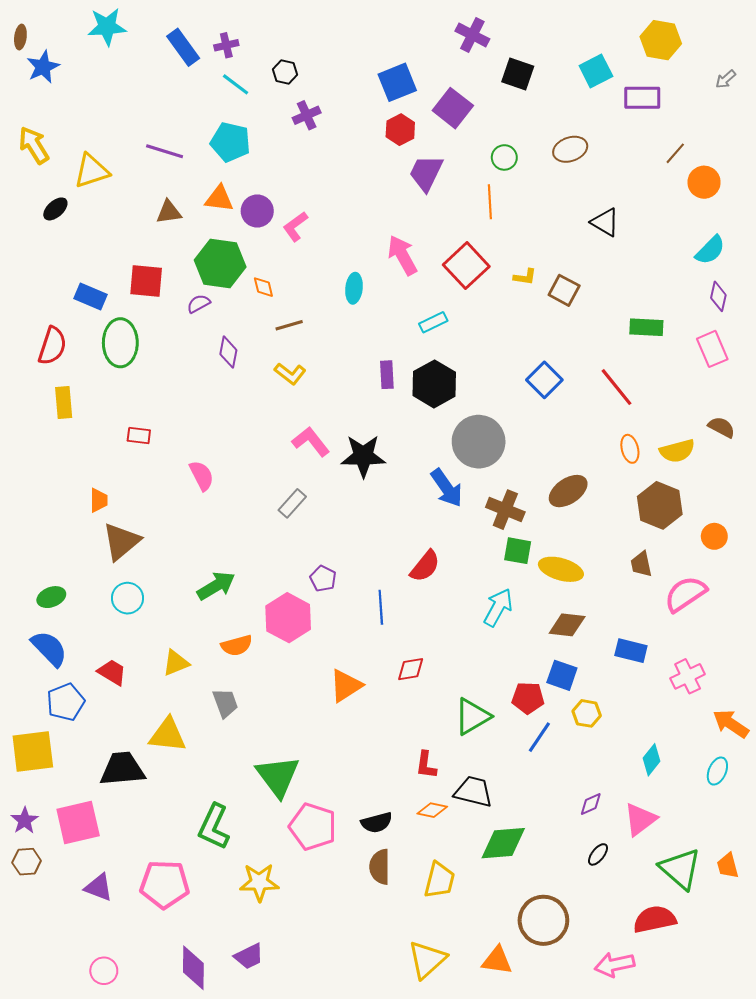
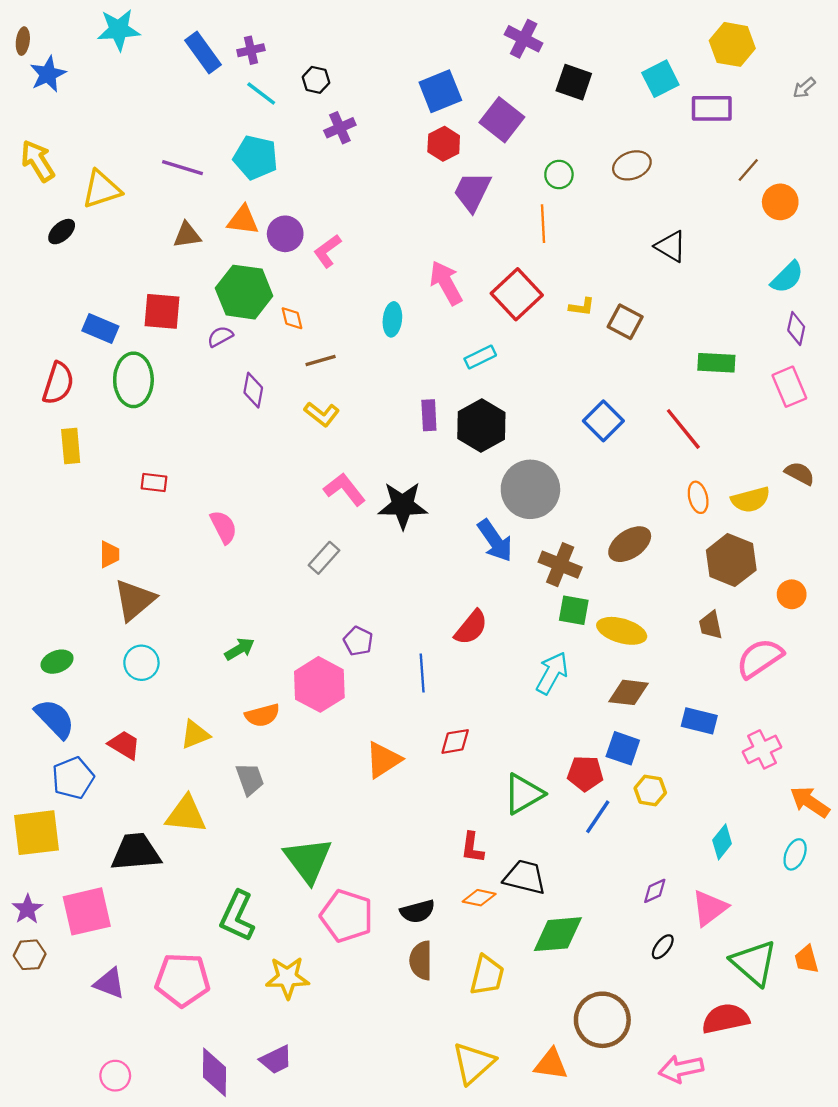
green arrow: (216, 586) -> (240, 649), size x0.7

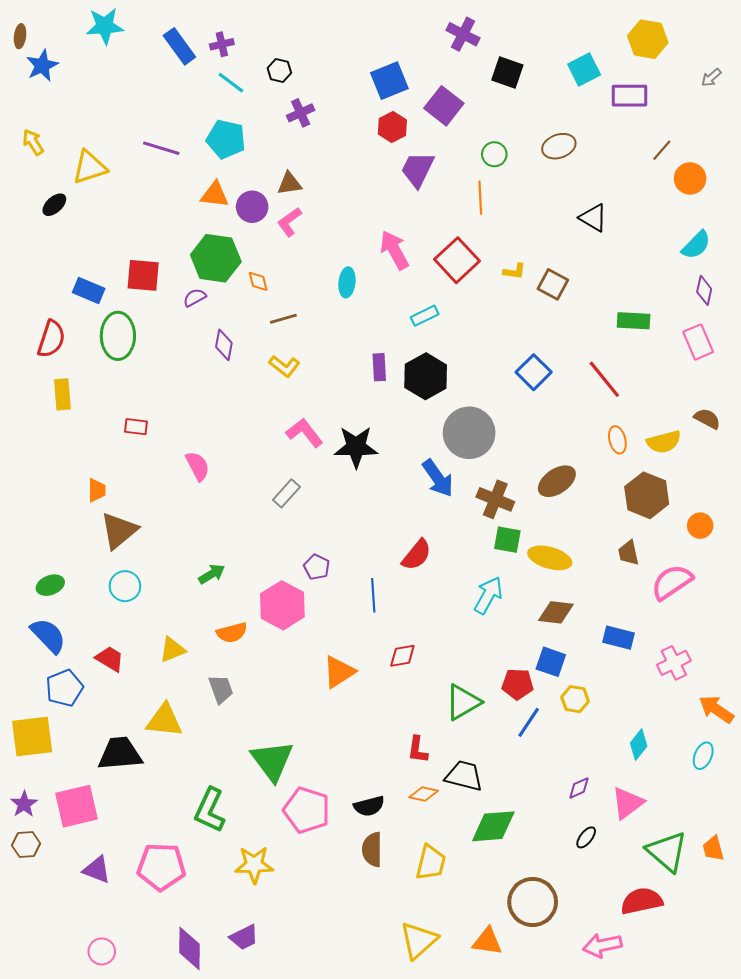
yellow arrow: (38, 161) -> (33, 142), size x0.7
brown triangle: (187, 235) -> (289, 184), moved

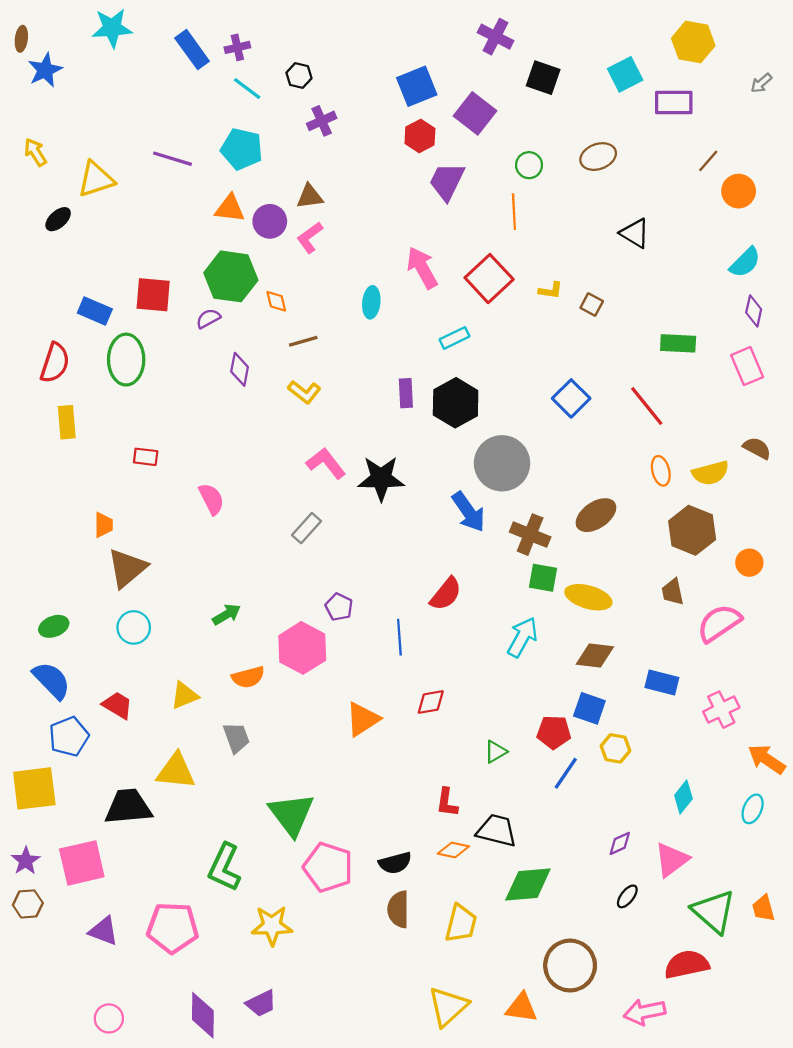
brown square: (553, 284) -> (592, 304), size x0.7
green triangle: (463, 702) -> (496, 752), size x0.6

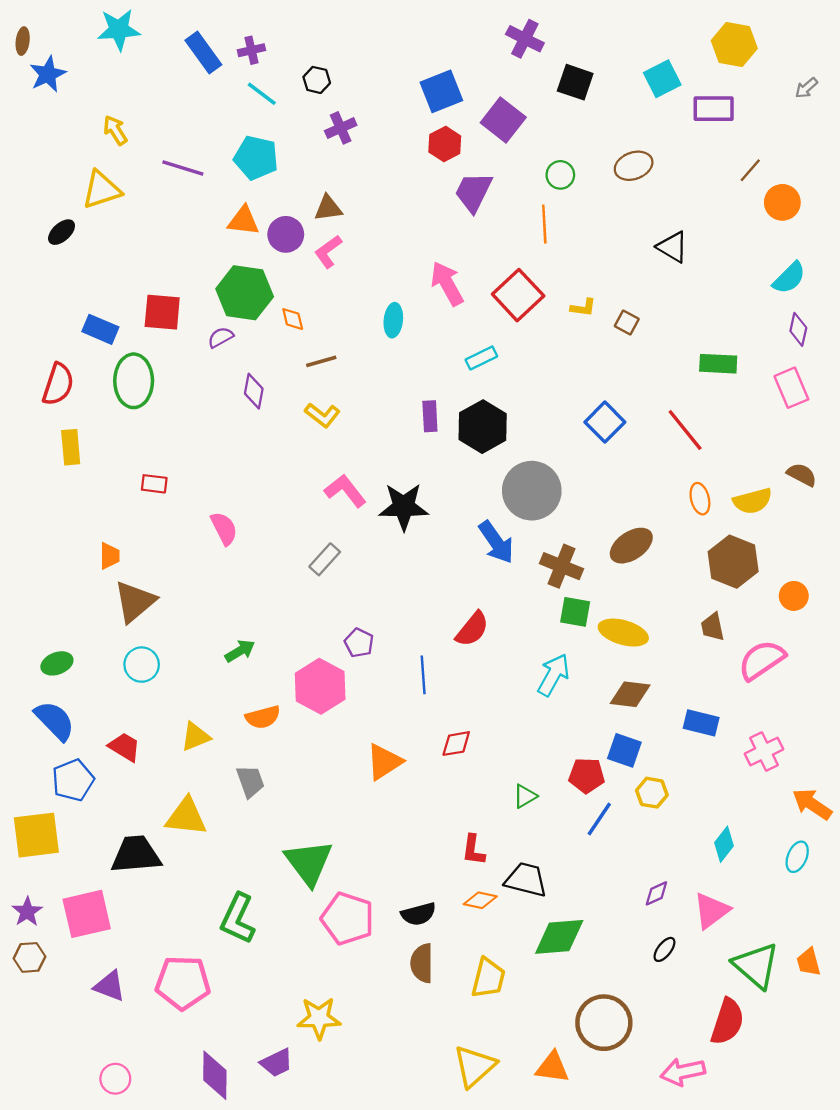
yellow arrow: (35, 152) -> (115, 130), moved
yellow star: (272, 926) -> (319, 1018), moved
red semicircle: (687, 964) -> (727, 1022), turned 120

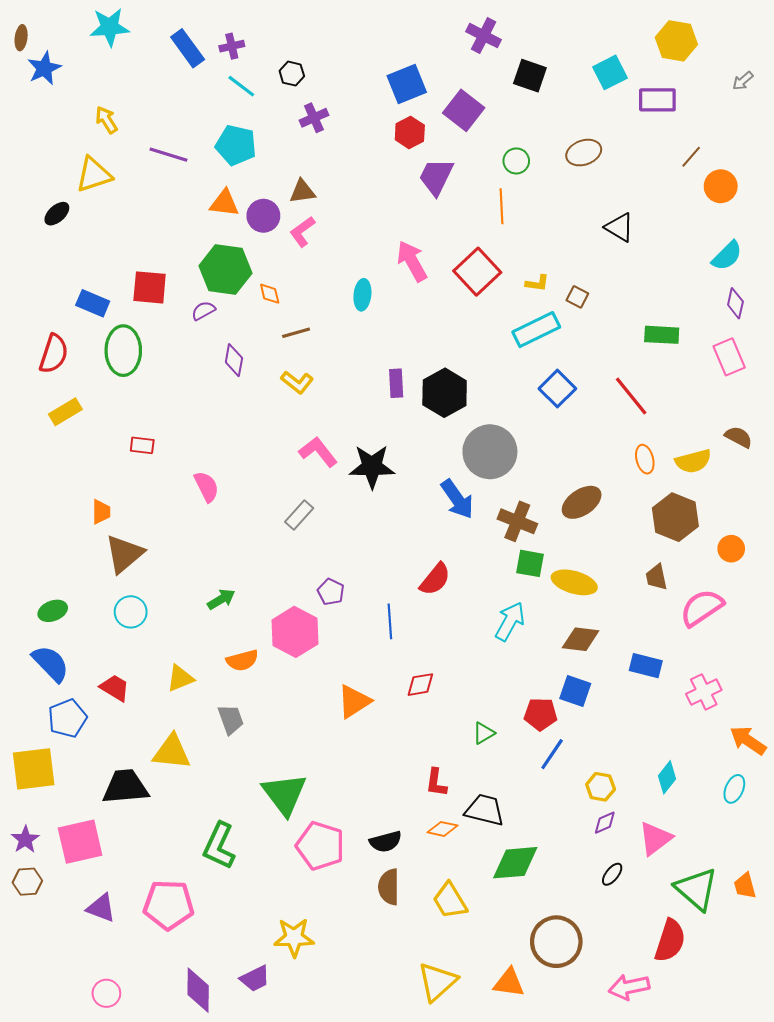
cyan rectangle: (481, 358) -> (536, 330), moved, size x1.6
yellow rectangle: (71, 447) -> (65, 412), turned 64
yellow hexagon: (652, 793) -> (601, 787), moved
yellow trapezoid: (488, 978) -> (450, 901), turned 135

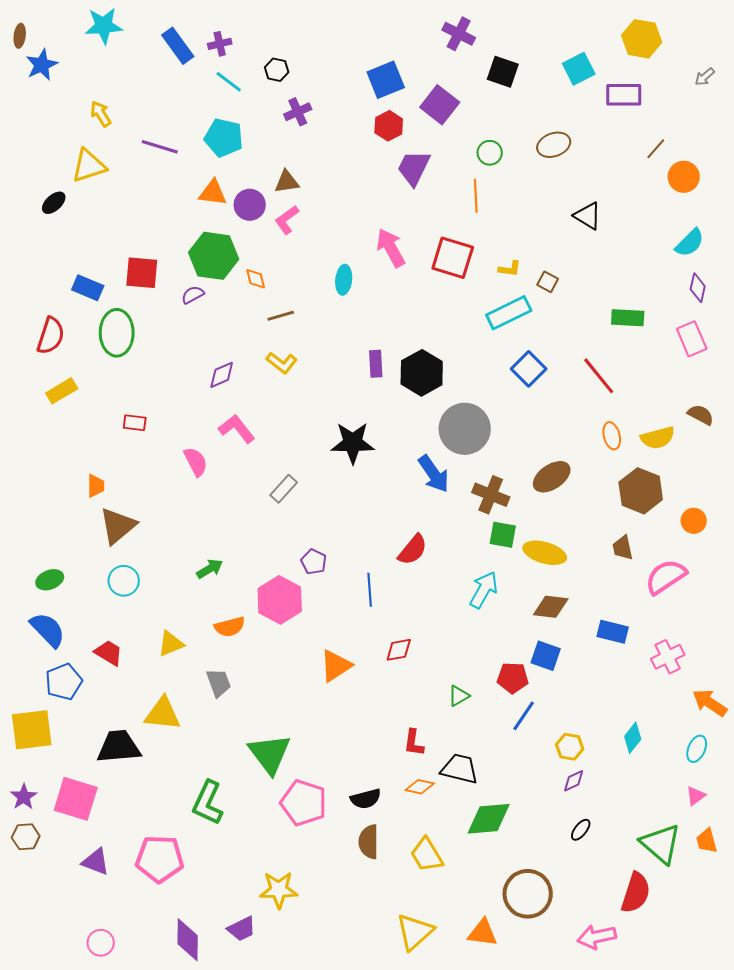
red square: (477, 272) -> (453, 258), turned -30
purple diamond: (234, 360) -> (222, 375), moved, turned 56
pink L-shape: (318, 452) -> (237, 429), moved
pink triangle: (655, 838) -> (696, 796), moved, size x0.6
pink square: (80, 842) -> (76, 799), turned 30

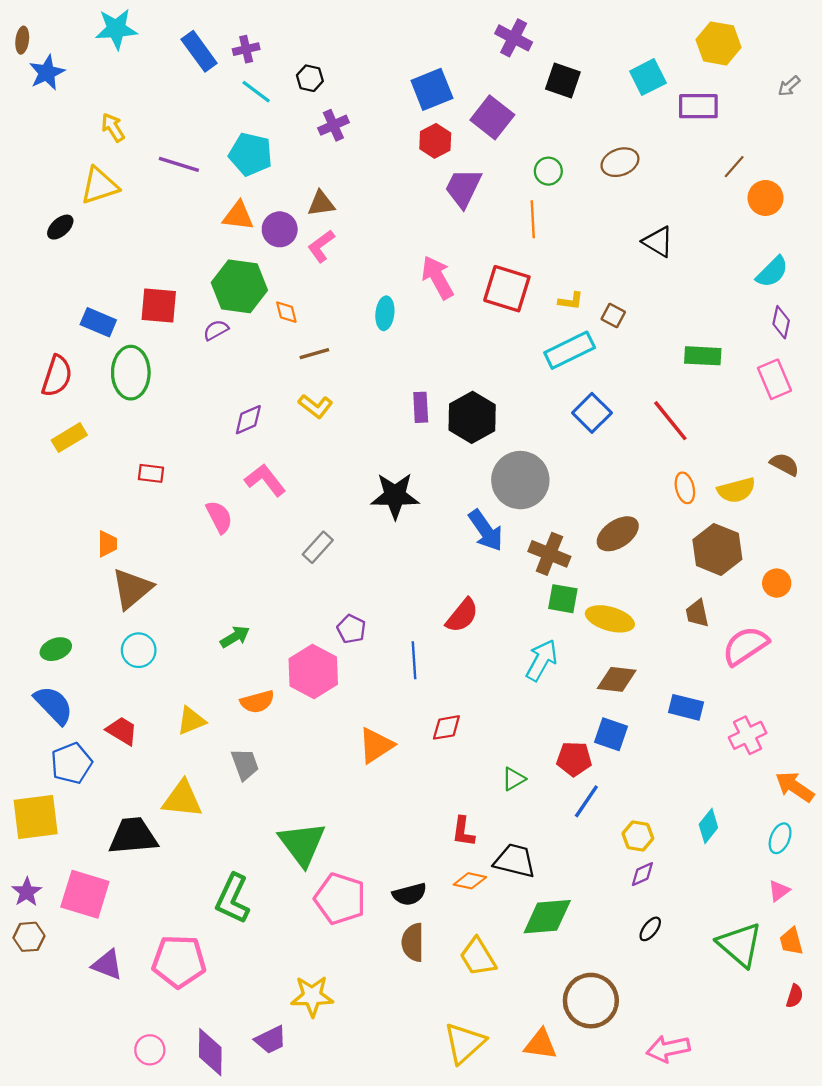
red semicircle: (636, 893) -> (795, 996), moved, size x0.5
pink circle: (101, 943) -> (150, 1050), moved

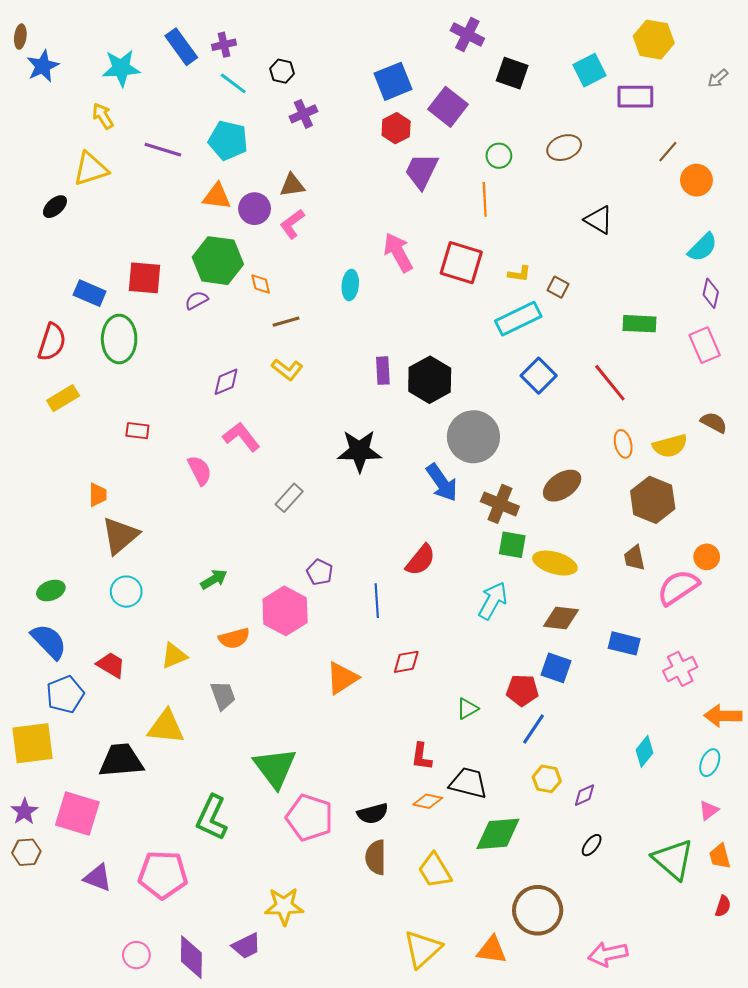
cyan star: (116, 29) -> (121, 68), moved
orange circle: (777, 583) -> (707, 557), moved
orange arrow: (795, 787) -> (723, 716), turned -33
yellow hexagon: (638, 836) -> (547, 779), moved

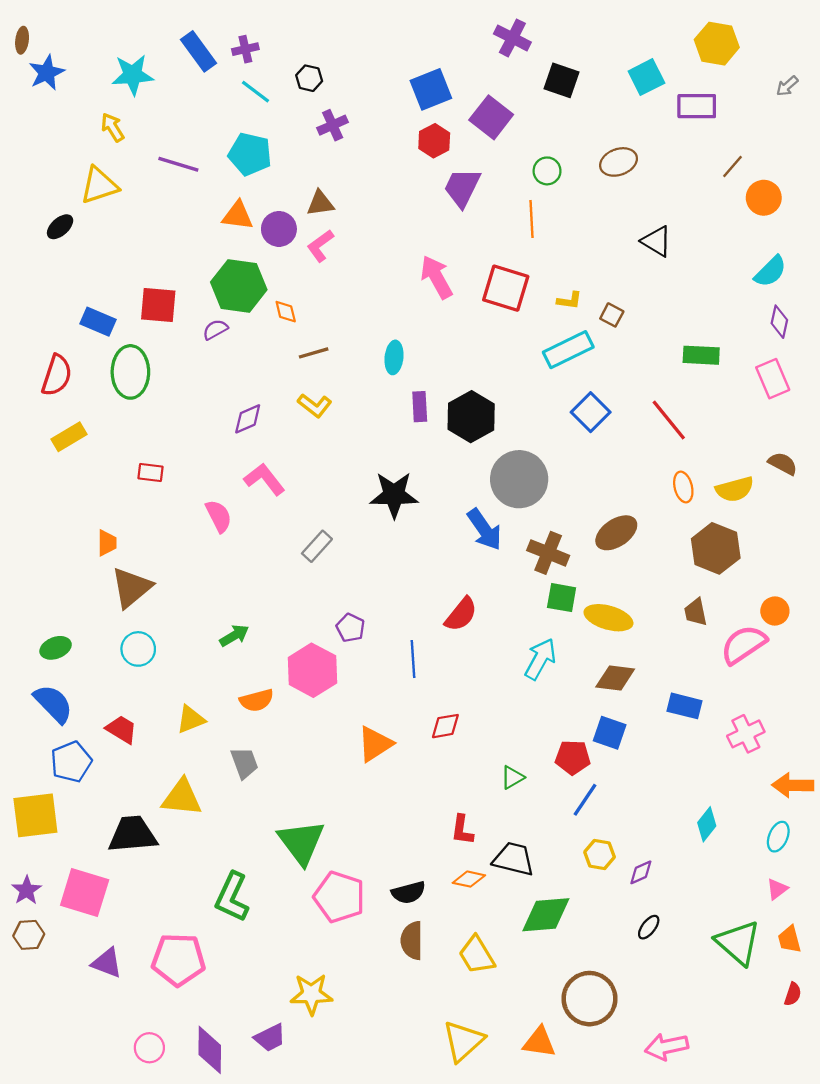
cyan ellipse: (350, 285) -> (394, 357), moved

